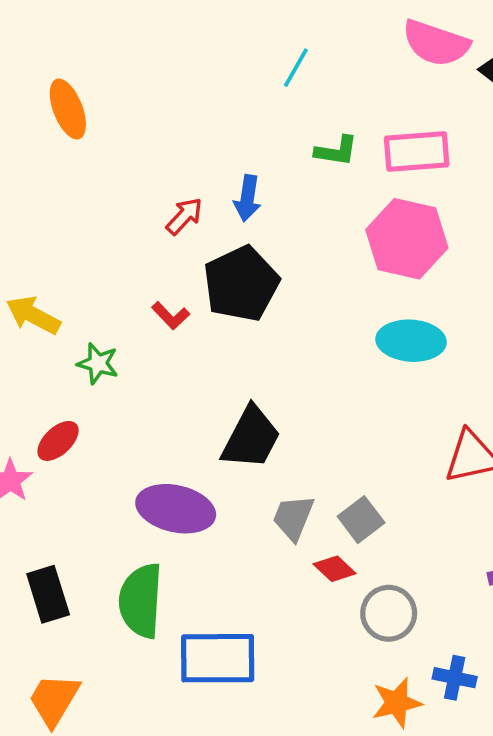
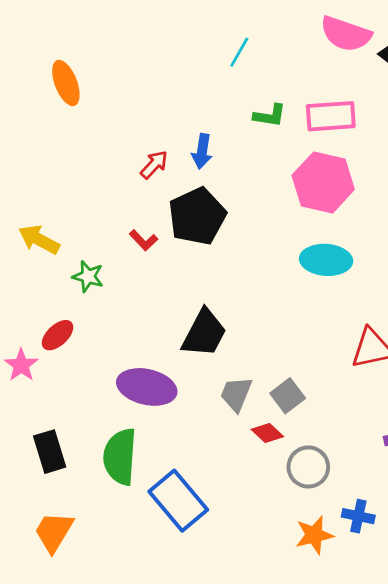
blue rectangle: (218, 658) -> (178, 501), turned 50

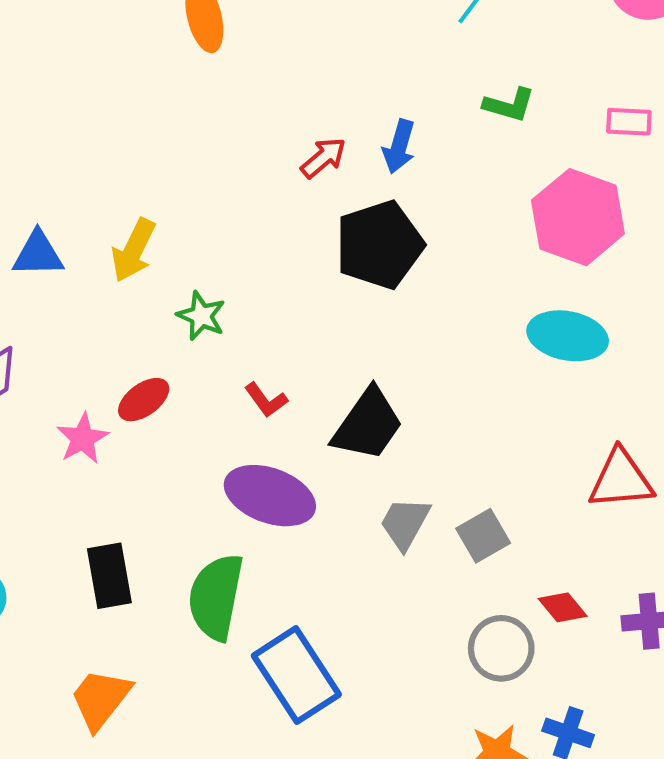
pink rectangle: (331, 116) -> (629, 122), moved, size x0.6
yellow arrow: (39, 240) -> (134, 250), turned -99
red L-shape: (143, 240) -> (266, 400), moved
red diamond: (267, 433) -> (563, 607), moved

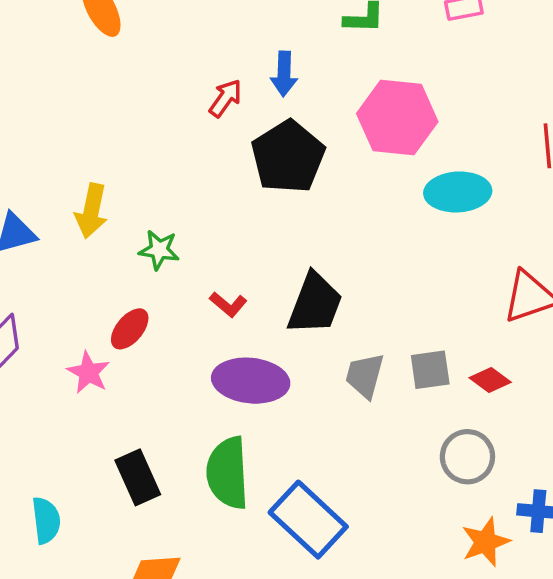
pink hexagon: (578, 217) -> (397, 118), moved
gray square: (483, 536) -> (430, 370), turned 36
red diamond: (563, 607) -> (490, 380), moved

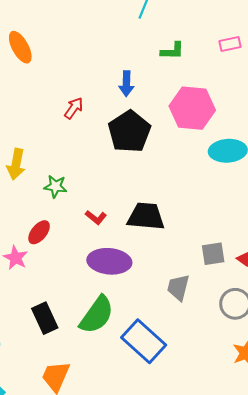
red arrow: (225, 98) -> (74, 108), moved
black trapezoid: (315, 304) -> (146, 216), turned -105
gray trapezoid: (365, 376) -> (178, 287), moved
green semicircle: (228, 473) -> (97, 315), turned -141

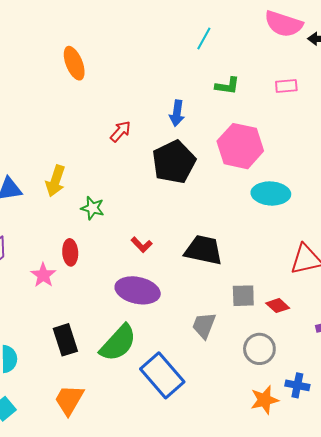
black trapezoid: (146, 216) -> (204, 250), moved
red L-shape: (96, 217) -> (142, 245), moved
red ellipse: (39, 232) -> (70, 252), turned -50

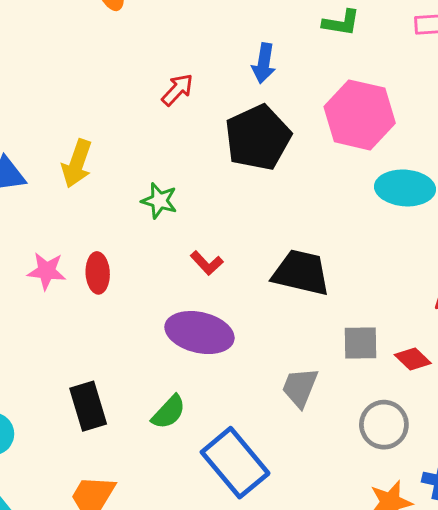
green star: (92, 208) -> (159, 201), moved
pink star: (43, 275) -> (47, 271), moved, turned -30
green semicircle: (118, 343) -> (169, 412), size x0.6

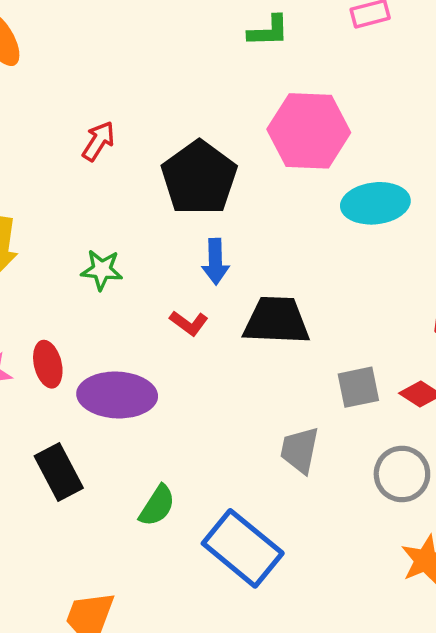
blue arrow: (264, 63) -> (215, 262), moved
red L-shape: (207, 263) -> (189, 323), moved
purple ellipse: (199, 333) -> (117, 395), moved
black rectangle: (88, 406) -> (59, 472), moved

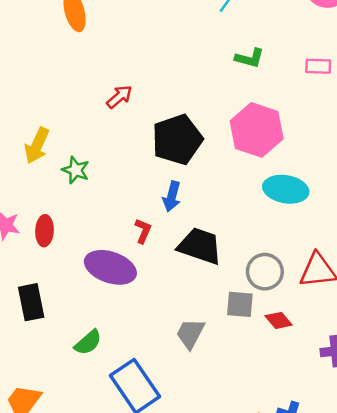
green star: (102, 270) -> (76, 170), moved
red L-shape: (189, 323) -> (143, 231), turned -120
purple ellipse: (117, 395) -> (110, 267), moved
gray circle: (402, 474) -> (265, 272), moved

